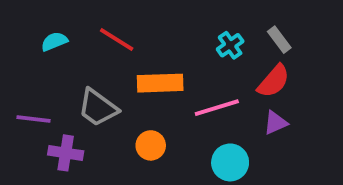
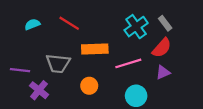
cyan cross: (230, 45) -> (136, 27), size x1.5
gray trapezoid: (98, 108) -> (58, 63), turned -30
purple cross: (66, 153) -> (39, 90), turned 30

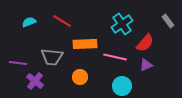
gray rectangle: (165, 23) -> (168, 21), moved
pink line: (128, 63) -> (115, 57), turned 30

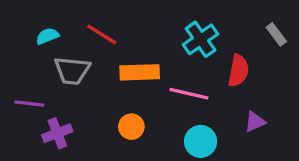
red semicircle: (145, 43) -> (238, 71), turned -30
gray trapezoid: (52, 57) -> (72, 71), moved
purple triangle: (146, 65) -> (255, 122), moved
purple cross: (35, 81) -> (57, 133), turned 30

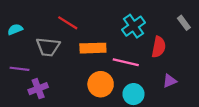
cyan semicircle: (47, 36) -> (15, 29), moved
orange circle: (131, 127) -> (101, 84), moved, size x1.5

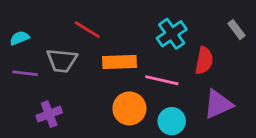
purple line: (19, 69) -> (25, 73), moved
purple triangle: (170, 81) -> (218, 104), size x1.6

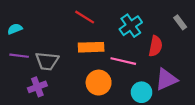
red line: (87, 30) -> (85, 17), moved
gray trapezoid: (62, 61) -> (47, 61), moved
cyan circle: (172, 121) -> (142, 92), moved

